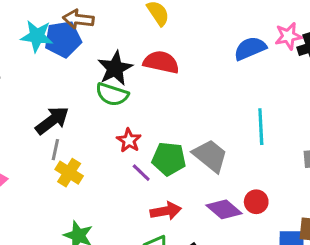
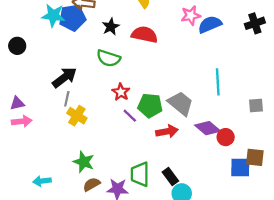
pink star: (288, 36) -> (191, 15), moved
black star: (115, 68) -> (111, 27), moved, size x0.7
red circle: (256, 202) -> (226, 137), moved
purple diamond: (224, 209) -> (208, 128), moved
red arrow: (166, 211) -> (167, 131), moved

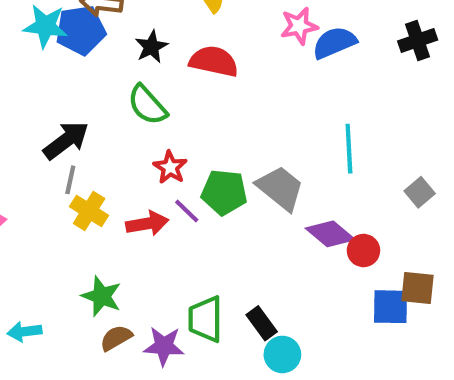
green semicircle: (108, 58) -> (147, 105), turned 30
gray square: (256, 106) -> (420, 192), turned -35
red arrow: (167, 131) -> (147, 223), moved

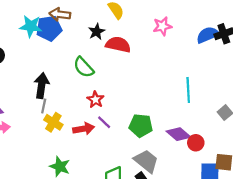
blue semicircle: (334, 43) -> (208, 35), moved
black star: (151, 47) -> (97, 32), moved
black arrow: (66, 140) -> (42, 86), turned -45
gray trapezoid: (280, 188) -> (146, 161), moved
green pentagon: (224, 192) -> (141, 125), moved

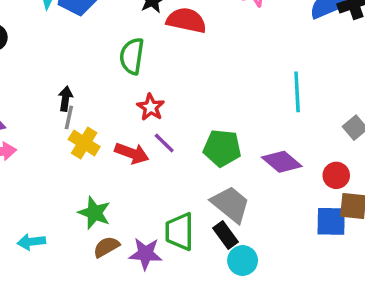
green semicircle: (84, 67) -> (132, 56), turned 50
black arrow: (42, 86) -> (65, 99), moved, size x0.6
red arrow: (84, 129) -> (132, 153), turned 30
red circle: (196, 143) -> (336, 175), moved

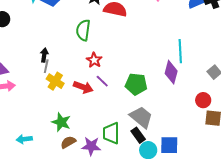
purple diamond: (282, 162) -> (171, 72), moved, turned 65
blue square: (331, 221) -> (169, 145), moved

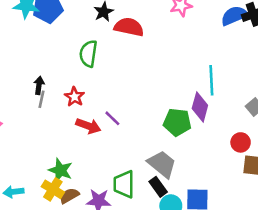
red star: (94, 60) -> (74, 97), moved
yellow cross: (55, 81) -> (53, 189), moved
green pentagon: (136, 84) -> (177, 122), moved

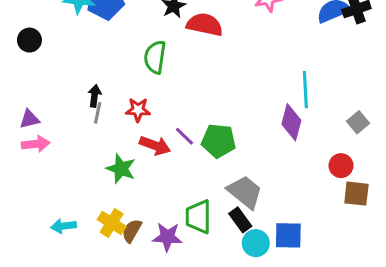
red star: (74, 97) -> (138, 110), turned -30
green pentagon: (177, 122) -> (219, 141), moved
green star: (60, 170) -> (121, 169), moved
brown semicircle: (69, 196) -> (132, 231), turned -30

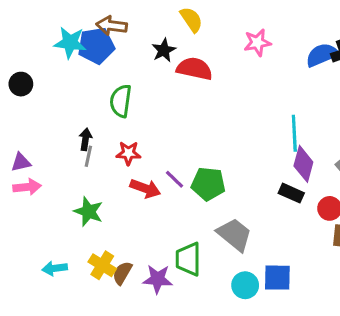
green semicircle: (155, 57) -> (121, 101), moved
purple diamond: (291, 122) -> (303, 164), moved
green star: (121, 169) -> (88, 212), moved
black rectangle: (240, 220) -> (291, 193), moved, turned -30

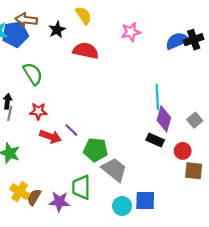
black star: (164, 50) -> (57, 30), moved
green semicircle: (121, 101) -> (33, 74), turned 140
green pentagon: (208, 184) -> (96, 150), moved

